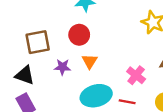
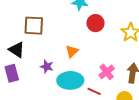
red circle: (79, 35) -> (95, 23), moved
purple star: (62, 67) -> (47, 66), moved

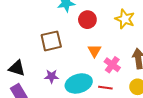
brown square: (34, 26) -> (51, 41), moved
orange triangle: (72, 51) -> (94, 51), moved

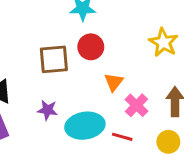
red circle: (87, 20) -> (91, 47), moved

